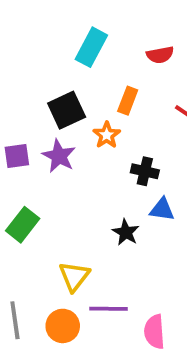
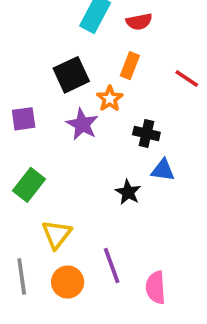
red semicircle: (160, 55) -> (139, 22), moved
purple star: (59, 156) -> (82, 124), moved
yellow triangle: (74, 276) -> (57, 234), moved
purple line: (109, 309) -> (112, 266), turned 69

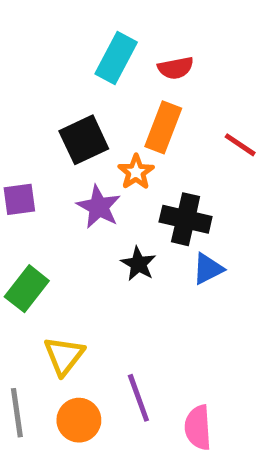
orange rectangle: (130, 66) -> (163, 127), size x1.4
black cross: (146, 133) -> (186, 219), size x1.4
blue triangle: (163, 170) -> (208, 269), turned -35
black star: (128, 192) -> (138, 264), moved

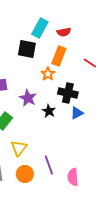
black square: (84, 140) -> (27, 49), moved, turned 36
purple star: (99, 207) -> (28, 98), moved

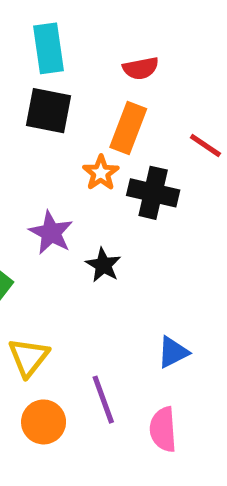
cyan rectangle: (40, 28) -> (48, 48), moved, turned -36
black cross: (68, 93) -> (153, 193), moved
blue triangle: (77, 113) -> (173, 352), moved

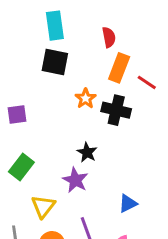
red semicircle: (141, 68) -> (109, 37), turned -90
orange rectangle: (128, 128) -> (119, 68), moved
purple star: (51, 233) -> (75, 180), moved

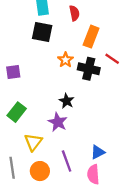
red semicircle: (109, 37) -> (74, 13), moved
red line: (147, 82) -> (112, 59), moved
blue triangle: (128, 203) -> (98, 152), moved

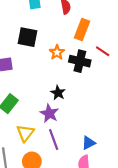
black square: (42, 32) -> (27, 37), moved
purple line: (67, 161) -> (54, 140), moved

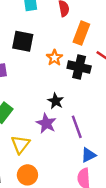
purple line: (54, 140) -> (77, 127), moved

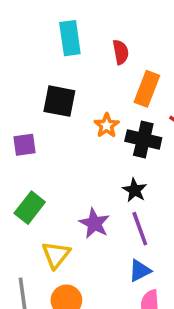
black star: (56, 101) -> (135, 190), moved
blue triangle: (88, 155) -> (140, 271), moved

